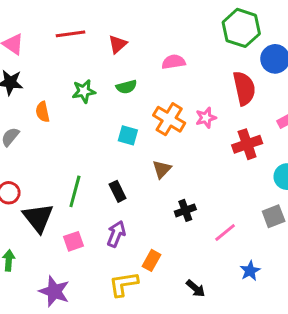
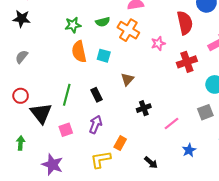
orange semicircle: (43, 112) -> (79, 52), moved, size x1.5
orange cross: (169, 119) -> (128, 30), moved

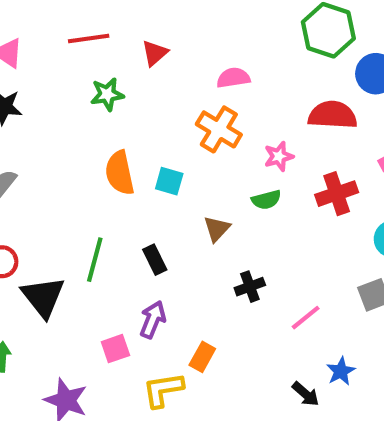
green semicircle: (103, 22) -> (266, 200), moved
red semicircle: (185, 23) -> (333, 115), turned -75
green star: (73, 25) -> (107, 94), moved
pink square: (66, 130) -> (115, 349), moved
black arrow: (151, 163) -> (306, 394), moved

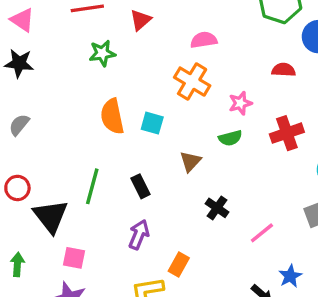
red semicircle: (333, 115) -> (284, 70), size x0.6
black cross: (250, 287) -> (217, 208), turned -35
pink square: (115, 349) -> (74, 258), moved, turned 30

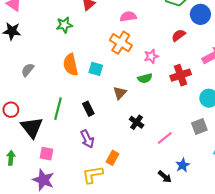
red semicircle: (284, 70) -> (178, 35), turned -40
gray semicircle: (19, 125) -> (28, 70), moved
purple arrow: (139, 235) -> (87, 139), turned 132

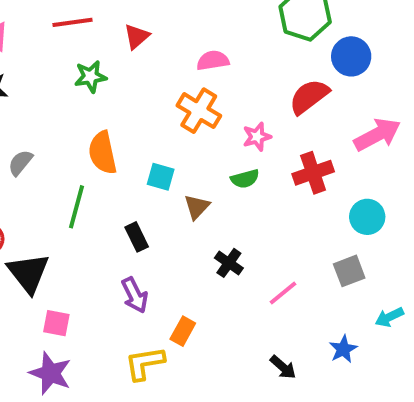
red semicircle: (178, 35) -> (309, 97), size x1.5
cyan square: (96, 69) -> (161, 177), moved
green line: (58, 109) -> (76, 207), moved
blue star: (183, 165) -> (343, 349), moved

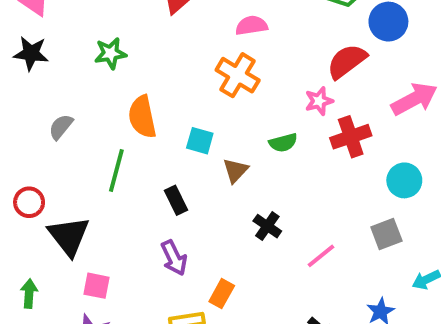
green star: (91, 76) -> (110, 53), moved
pink star: (257, 137) -> (319, 101), moved

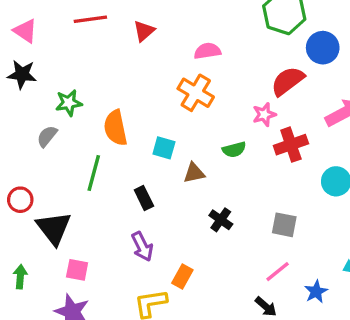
green star: (110, 53) -> (69, 103), moved
brown triangle: (236, 170) -> (194, 173), turned 35
gray square: (386, 234) -> (284, 225), moved, turned 32
pink line: (321, 256) -> (278, 272), moved

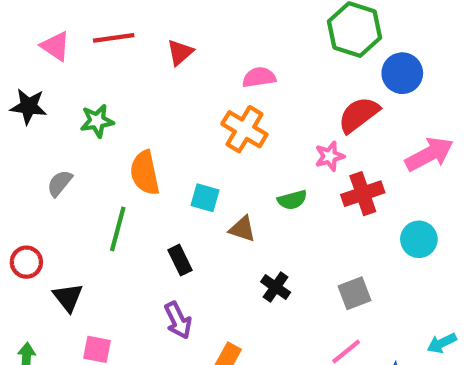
pink triangle: (25, 31) -> (55, 46), moved
green star: (69, 103) -> (97, 121), moved
brown triangle: (194, 173) -> (242, 229), turned 30
gray square: (284, 225) -> (355, 293), turned -32
black triangle: (54, 228) -> (68, 297), size x0.7

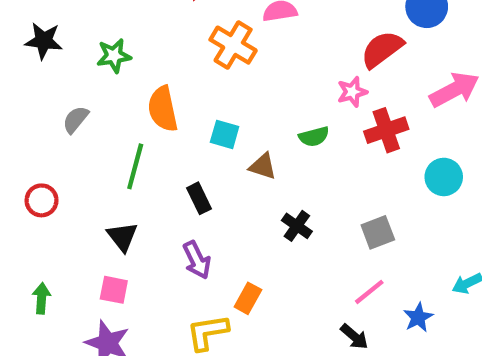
orange cross: (244, 129) -> (233, 45), moved
black triangle: (68, 297) -> (122, 237), moved

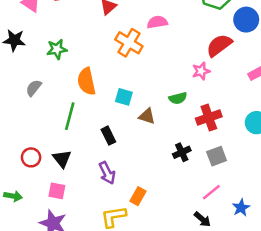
red cross: (386, 130) -> (209, 117), moved
red circle: (42, 200) -> (31, 157), moved
black cross: (297, 226) -> (182, 152), moved, turned 30
green arrow: (42, 298) -> (13, 196), turned 96

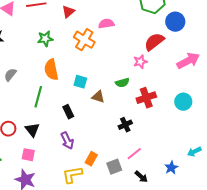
green star: (57, 49) -> (45, 39), moved
gray square: (217, 156) -> (114, 167), moved
pink line: (211, 192) -> (134, 154), moved

